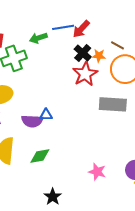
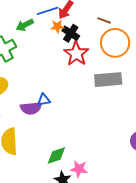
orange star: (99, 56) -> (57, 26), moved
green diamond: (40, 156) -> (56, 156), moved
pink star: (97, 172) -> (79, 169), moved

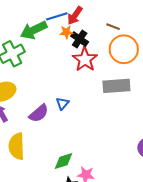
green arrow: (25, 25) -> (34, 30), size x1.5
blue triangle: (44, 100) -> (62, 104), moved, turned -40
purple semicircle: (31, 108) -> (39, 113), turned -35

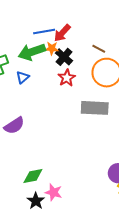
green arrow: (34, 30) -> (32, 52), moved
red star: (85, 59) -> (67, 78), size x0.7
blue triangle: (62, 104) -> (23, 77), moved

